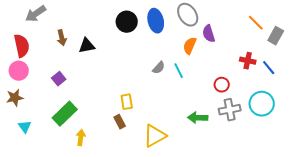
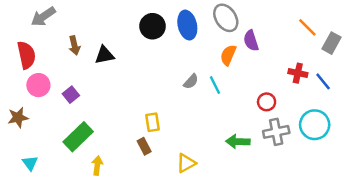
pink circle: (19, 71) -> (38, 85), moved
cyan triangle: (25, 127) -> (30, 163), moved
yellow triangle: (155, 136) -> (186, 163), size x0.7

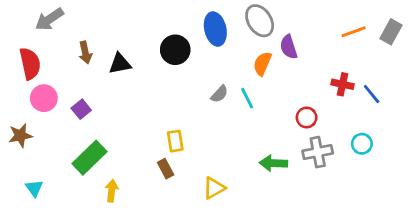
black circle: (153, 26) -> (175, 50), moved
orange line: (307, 27) -> (354, 32), turned -65
gray rectangle: (331, 43) -> (391, 32), moved
cyan circle: (315, 125) -> (362, 144), size x0.6

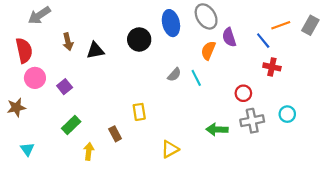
blue line: (372, 94) -> (263, 41), moved
green rectangle: (89, 158) -> (71, 125), size x0.7
brown rectangle: (166, 169) -> (115, 134), moved

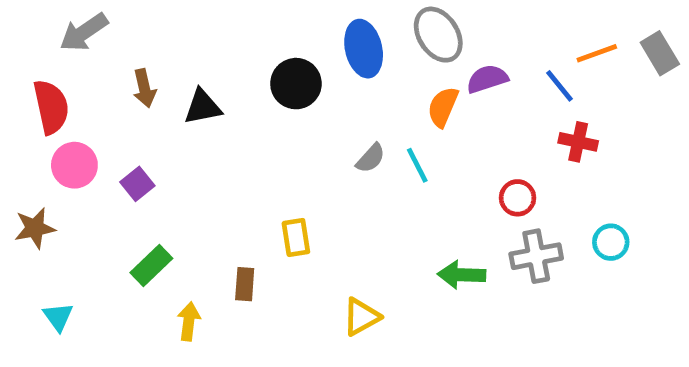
gray rectangle: (310, 25) -> (660, 53), turned -60
purple semicircle: (229, 37) -> (487, 79), turned 90
brown rectangle: (115, 134) -> (245, 284), turned 32

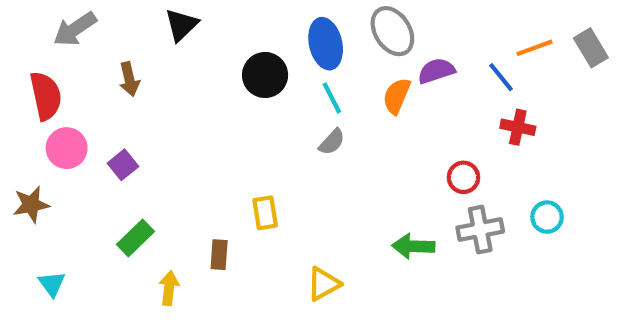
black triangle: (203, 107) -> (181, 25), moved, turned -33
cyan line: (417, 165) -> (332, 98), moved

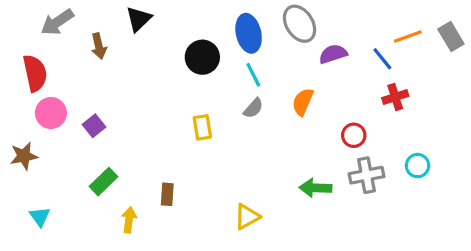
brown arrow: (129, 79) -> (99, 46), moved
orange semicircle: (397, 96) -> (303, 102), moved
red cross: (518, 127) -> (395, 97), turned -30
yellow rectangle: (265, 213) -> (202, 127), moved

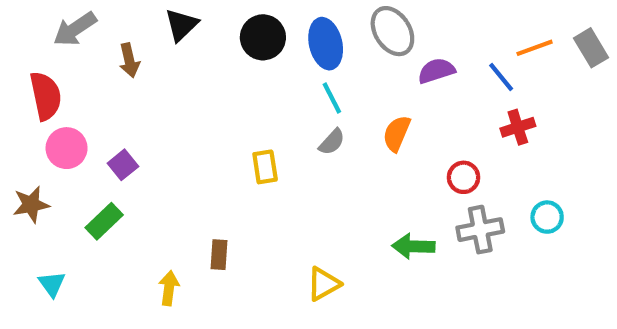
black circle: (202, 57) -> (263, 37), moved
green rectangle: (104, 182) -> (104, 221), moved

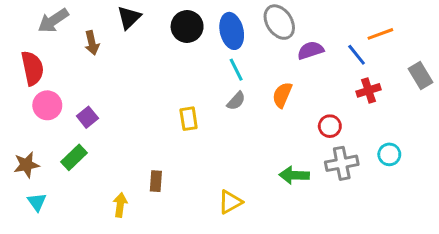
gray rectangle: (591, 48) -> (421, 76), moved
brown star: (31, 205) -> (26, 165), moved

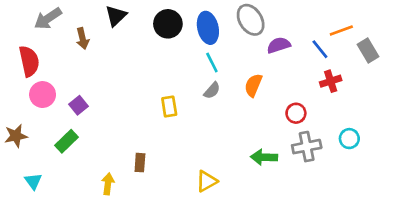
gray rectangle: (421, 76) -> (368, 51), moved
brown star: (26, 165) -> (16, 136), moved

